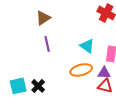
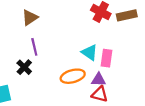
cyan triangle: (87, 46) -> (90, 53), moved
black cross: (38, 86) -> (24, 67), moved

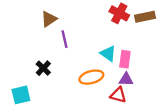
purple line: (34, 47) -> (65, 39), moved
purple triangle: (99, 80) -> (126, 79), moved

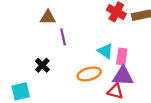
brown triangle: (49, 19) -> (48, 17), turned 35
purple triangle: (126, 79) -> (123, 76), size x1.5

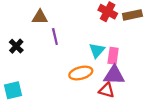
cyan triangle: (105, 51) -> (97, 50), turned 35
black cross: (42, 65) -> (16, 46), moved

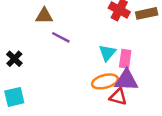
purple line: (55, 36) -> (61, 37), turned -49
black cross: (16, 46) -> (14, 59), moved
orange ellipse: (81, 73) -> (105, 81), moved

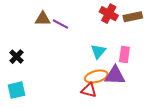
purple line: (61, 37) -> (61, 24), moved
pink rectangle: (125, 59) -> (124, 54), moved
red triangle: (118, 97) -> (89, 90), moved

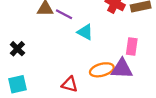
cyan triangle: (98, 51) -> (85, 32), moved, turned -42
red triangle: (89, 90) -> (70, 84), moved

